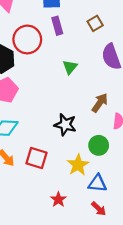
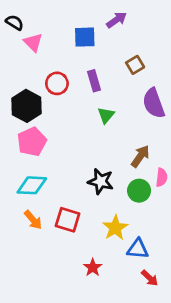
purple rectangle: (57, 26) -> (94, 81), moved
red circle: (27, 39) -> (57, 83), size x0.7
green circle: (99, 145) -> (139, 191), moved
red arrow: (99, 209) -> (150, 278), moved

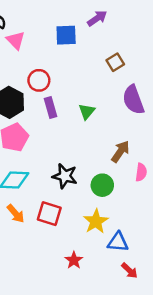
purple rectangle: (94, 81) -> (51, 108), moved
black star: (101, 181) -> (65, 176), moved
green circle: (139, 191) -> (102, 185), moved

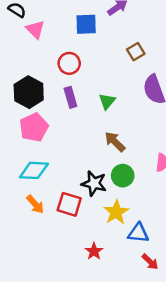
red circle: (39, 80) -> (69, 63), moved
brown arrow: (120, 152) -> (115, 142), moved, turned -80
black star: (65, 176) -> (94, 183), moved

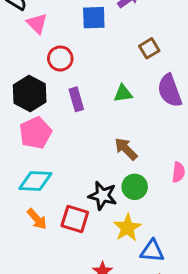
red circle: (69, 63) -> (60, 58), moved
green triangle: (107, 101) -> (123, 93), moved, turned 42

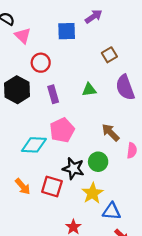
pink pentagon: (35, 133) -> (62, 130), moved
brown arrow: (126, 149) -> (110, 132), moved
cyan diamond: (35, 181) -> (34, 145), moved

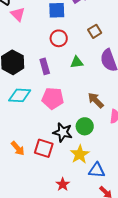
red circle: (41, 63) -> (59, 38), moved
pink pentagon: (62, 130) -> (53, 98), turned 30
cyan diamond: (34, 145) -> (20, 95), moved

